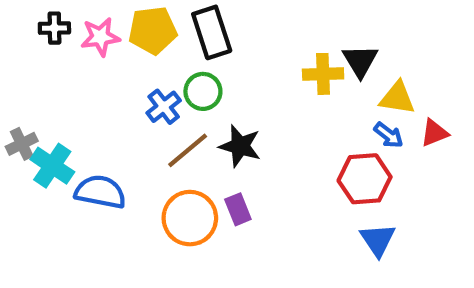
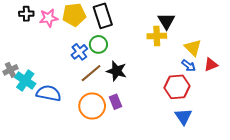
black triangle: (360, 61) -> (166, 21), moved
yellow triangle: (397, 98) -> (193, 48), turned 36

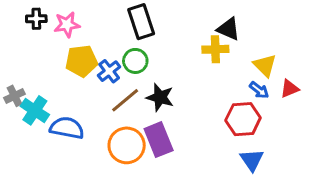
yellow pentagon: (74, 15) -> (81, 61), moved
black triangle: (166, 21) -> (228, 29), turned -36
purple rectangle: (115, 102) -> (159, 140), size x1.6

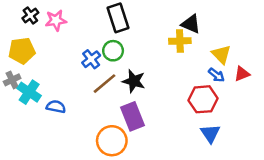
black cross: (36, 19) -> (30, 15), turned -35
yellow pentagon: (81, 61) -> (22, 51), moved
blue semicircle: (67, 128) -> (56, 107), size x0.7
orange circle: (127, 145) -> (112, 141), moved

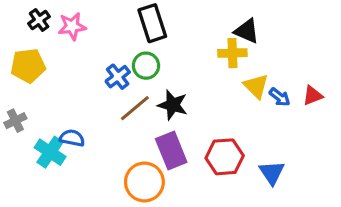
yellow triangle: (221, 54) -> (256, 86), moved
gray cross: (12, 80) -> (15, 121), moved
cyan cross: (29, 92) -> (50, 152), moved
red hexagon: (203, 99) -> (225, 157), moved

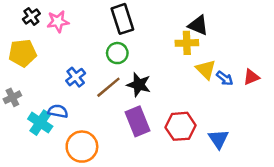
blue cross: (118, 77) -> (76, 77), moved
orange circle: (144, 182) -> (82, 147), moved

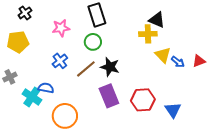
pink star: (58, 21) -> (61, 28), moved

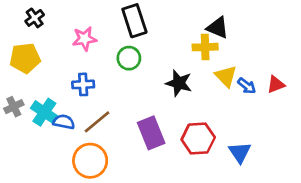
blue cross: (60, 61) -> (83, 84), turned 35
black star: (110, 67) -> (179, 83), moved
brown line: (86, 69) -> (97, 122), moved
cyan cross: (32, 97) -> (44, 112), moved

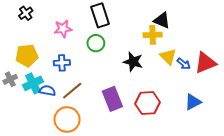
yellow pentagon: (25, 58) -> (27, 56), moved
red triangle: (276, 84) -> (205, 63), size x1.6
cyan cross: (44, 112) -> (33, 83), turned 30
blue triangle: (240, 152) -> (193, 102), moved, turned 36

